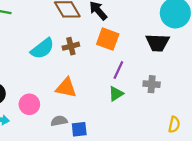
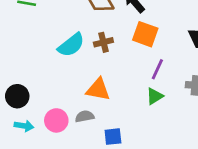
pink circle: (29, 104) -> (56, 120), moved
gray semicircle: (59, 121) -> (85, 116), moved

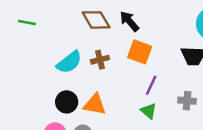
black circle: (17, 96) -> (67, 102), moved
green triangle: (155, 96) -> (149, 111), turned -48

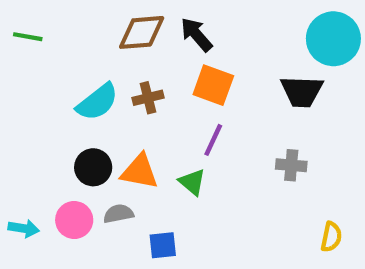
brown diamond: (96, 20) -> (142, 32), turned -64
purple line: (151, 85) -> (213, 140), moved
green triangle: (149, 111) -> (192, 182), moved

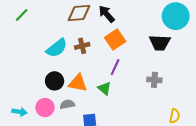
green line: (28, 37) -> (22, 15), turned -56
orange square: (213, 85) -> (115, 39), turned 36

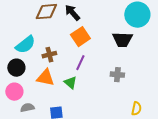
brown cross: (82, 46) -> (49, 55), moved
black circle: (55, 81) -> (16, 68), moved
gray semicircle: (67, 104) -> (27, 108), moved
pink circle: (45, 107) -> (14, 92), moved

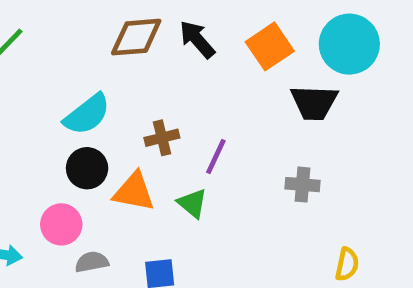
orange square: (80, 37) -> (270, 46), moved
brown cross: (49, 55) -> (162, 138), moved
black circle: (16, 68) -> (87, 168), moved

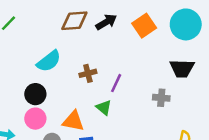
black arrow: (197, 39) -> (106, 22), turned 100
black trapezoid: (314, 103) -> (182, 68), moved
black circle: (87, 168) -> (35, 94), moved
orange triangle: (134, 192) -> (73, 121), moved

